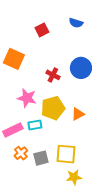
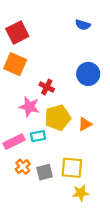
red square: (42, 30) -> (17, 32), moved, size x1.5
red cross: (53, 75) -> (47, 87), moved

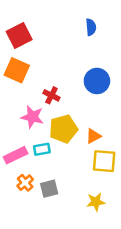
blue semicircle: (83, 25) -> (91, 27), turned -112
yellow square: (72, 168) -> (104, 161), moved
yellow star: (81, 193) -> (96, 202), moved

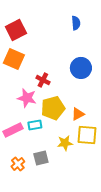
orange cross: (25, 183) -> (18, 164), moved
yellow star: (96, 202) -> (65, 143), moved

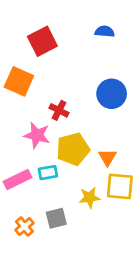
blue semicircle: (76, 23) -> (105, 32), turned -80
red square: (16, 30) -> (42, 41), moved
orange triangle: (78, 114) -> (107, 157), turned -32

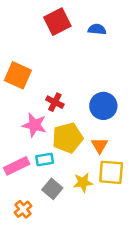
red square: (42, 41) -> (57, 22), moved
blue circle: (112, 94) -> (103, 106), moved
gray square: (56, 218) -> (52, 189), moved, turned -36

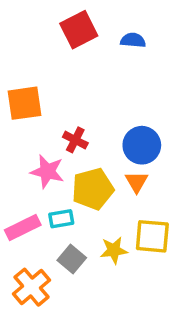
orange square: (18, 75) -> (25, 103), turned -32
orange triangle: (100, 145) -> (137, 182), moved
orange cross: (23, 209) -> (32, 287), size x1.5

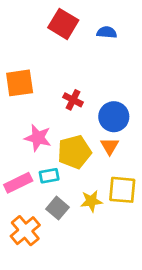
red square: (79, 30) -> (63, 24), turned -32
red cross: (75, 140) -> (73, 100), moved

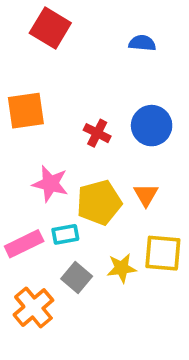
red square: (63, 24) -> (50, 28), moved
blue circle: (114, 117) -> (152, 126), moved

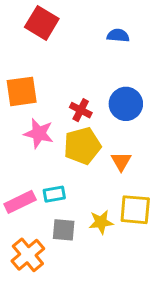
pink star: (50, 184) -> (39, 133), moved
yellow pentagon: (99, 202) -> (82, 146), moved
gray square: (77, 278) -> (64, 230), turned -35

